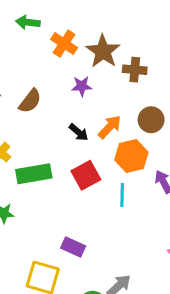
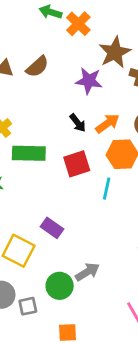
orange cross: (64, 44) -> (78, 24), moved
purple star: (82, 86) -> (89, 81), size x1.4
brown semicircle: (30, 101) -> (37, 67), moved

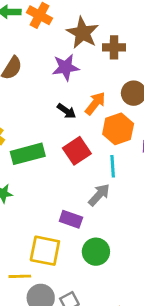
gray arrow: (87, 272) -> (99, 195), moved
green circle: (60, 286) -> (96, 252), moved

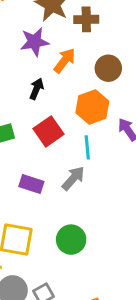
orange arrow: (95, 103) -> (65, 61), moved
black arrow: (66, 111) -> (36, 89), turned -102
purple rectangle: (71, 219) -> (31, 184), moved

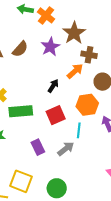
brown cross: (86, 19) -> (89, 55), moved
purple star: (35, 42) -> (50, 47), moved, turned -30
purple rectangle: (31, 184) -> (38, 147), turned 35

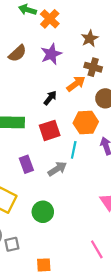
brown star: (74, 33) -> (90, 38), moved, size x0.7

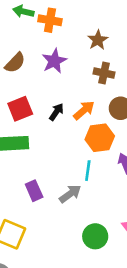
orange cross: (50, 19) -> (50, 20), turned -30
orange arrow: (76, 84) -> (84, 110), moved
red square: (50, 130) -> (20, 109), moved
green circle: (43, 212) -> (95, 236), moved

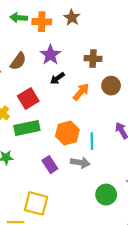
brown star: (98, 40) -> (72, 18), moved
black arrow: (56, 112) -> (57, 78), moved, turned -152
orange hexagon: (100, 138) -> (67, 133), moved
gray arrow: (70, 194) -> (80, 163), turned 54

